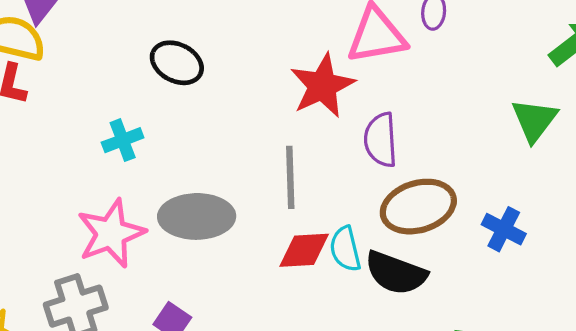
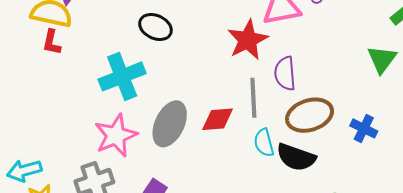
cyan cross: (123, 140) -> (122, 76), size x1.8
gray line: (290, 177) -> (253, 98), moved
gray ellipse: (197, 216) -> (170, 124), turned -63
red diamond: (304, 250) -> (218, 119), moved

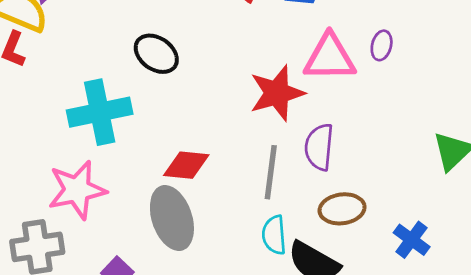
brown ellipse: (310, 115) -> (342, 209), size x0.7
red diamond: (218, 119) -> (186, 165), moved
gray ellipse: (170, 124) -> (172, 218), moved, turned -54

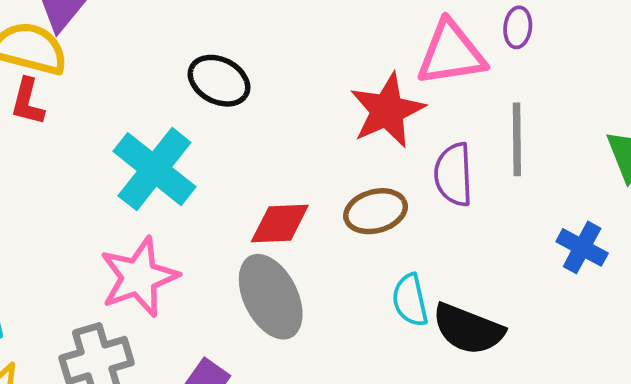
cyan cross: (100, 112) -> (154, 169), turned -32
gray line: (271, 172) -> (517, 139), moved
brown ellipse: (342, 209) -> (376, 211), moved
blue cross: (412, 240) -> (582, 247), moved

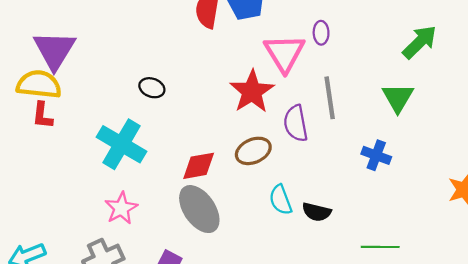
pink triangle: (451, 53) -> (284, 53), turned -45
black ellipse: (219, 81) -> (152, 88), size x0.7
pink star: (139, 277) -> (121, 208), size x0.7
black semicircle: (468, 329) -> (317, 212), size x0.7

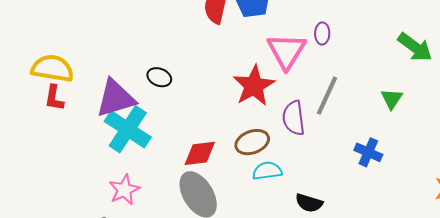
green arrow: (420, 42) -> (415, 47), turned 78
purple triangle: (54, 50) -> (116, 98), moved, turned 39
gray line: (330, 98) -> (327, 96), turned 30
green triangle: (398, 98) -> (392, 99), size x0.7
cyan semicircle: (281, 200) -> (267, 171), moved, turned 100

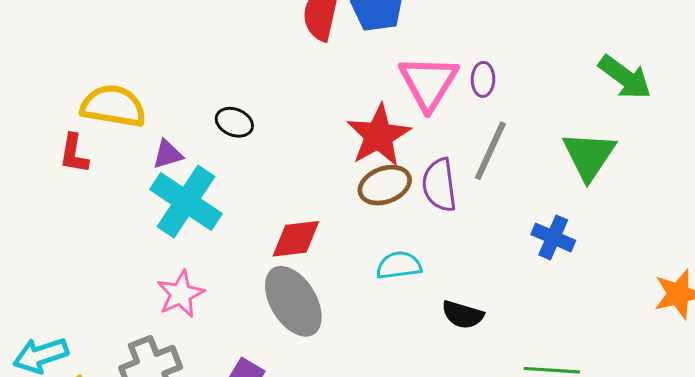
purple ellipse: (322, 33) -> (483, 79), moved
yellow semicircle: (52, 68) -> (113, 106), moved
purple triangle: (116, 98) -> (168, 154), size x0.5
green triangle: (392, 99) -> (589, 156), size x1.6
brown ellipse: (252, 142) -> (385, 185), moved

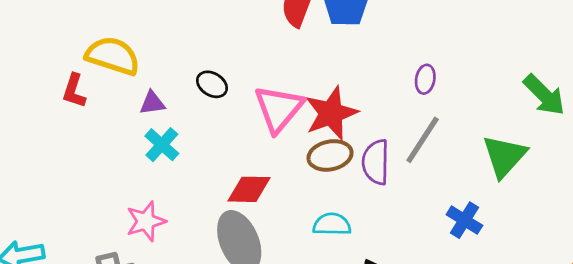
pink triangle: (429, 83) -> (279, 109), moved
cyan cross: (186, 202) -> (162, 145), size x0.6

